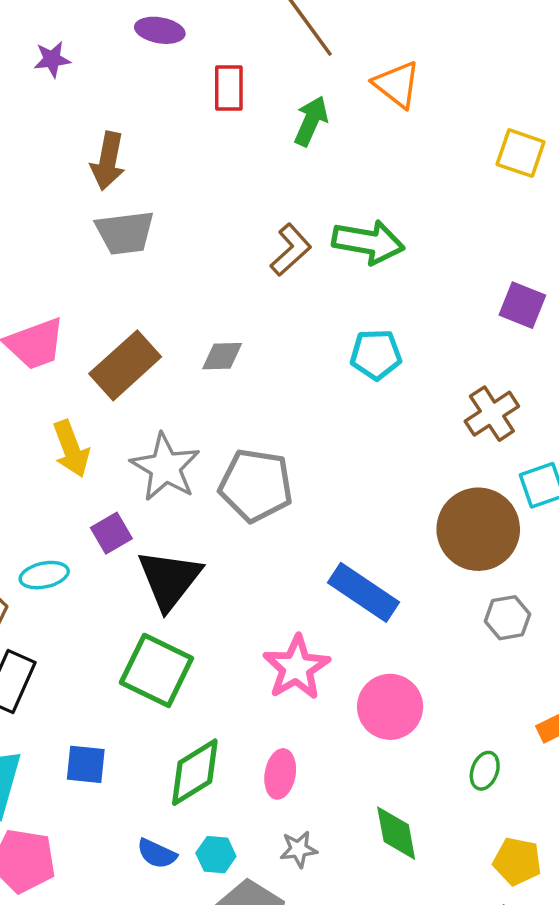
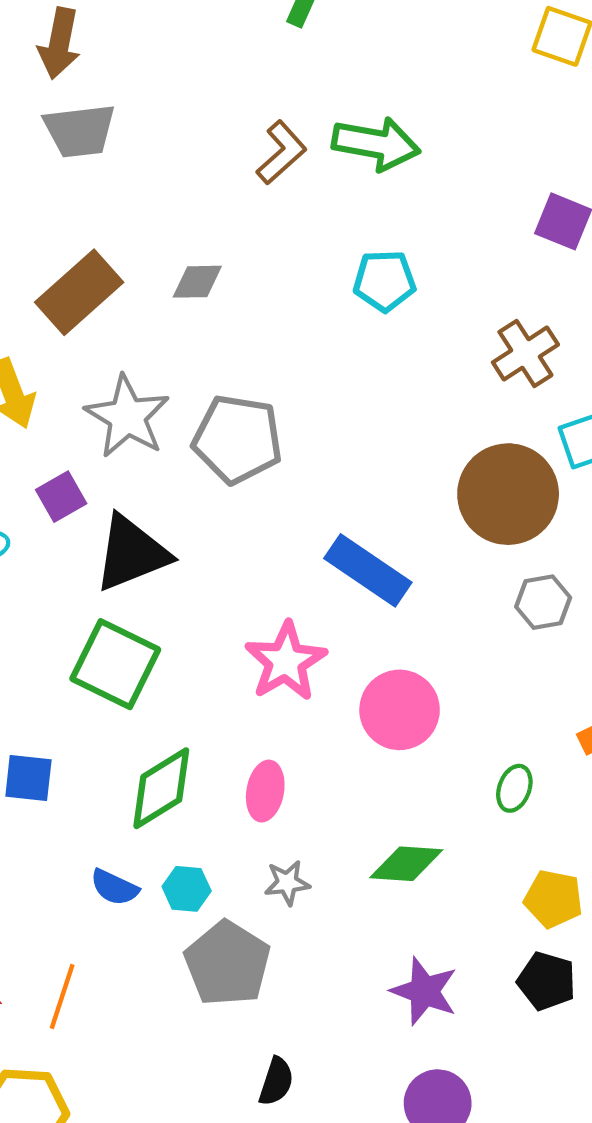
black triangle: (169, 579) -> (132, 553), turned 30
green diamond: (396, 833) -> (406, 864), turned -76

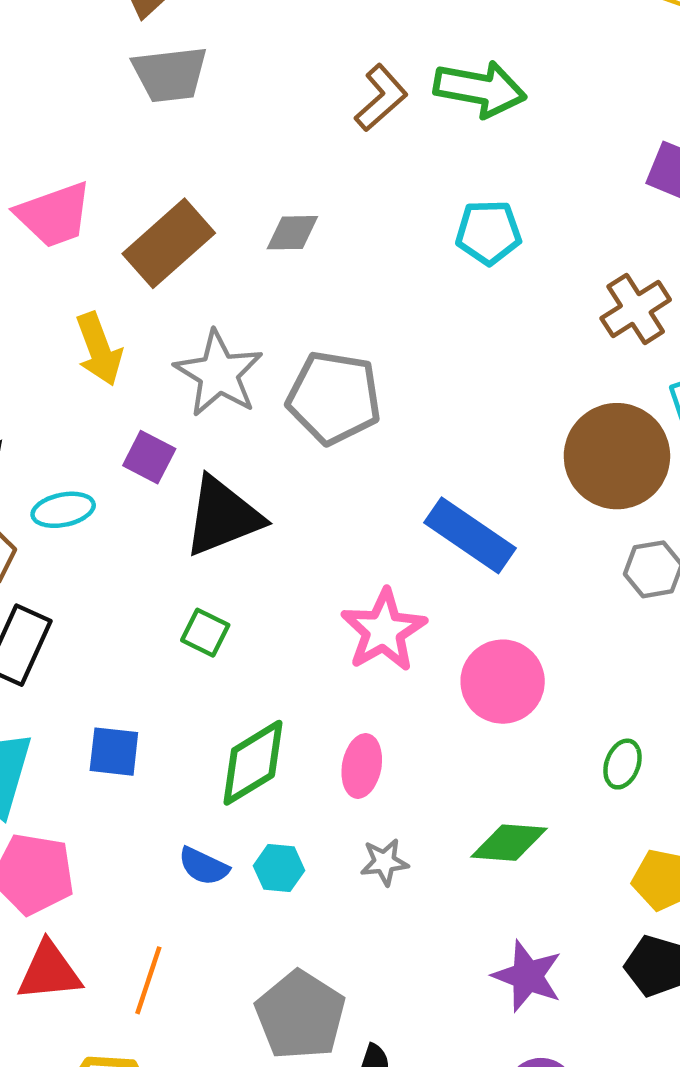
purple square: (61, 497) -> (149, 457), turned -33
green square: (115, 664) -> (205, 633), size x0.5
gray pentagon: (227, 963) -> (300, 1015), moved

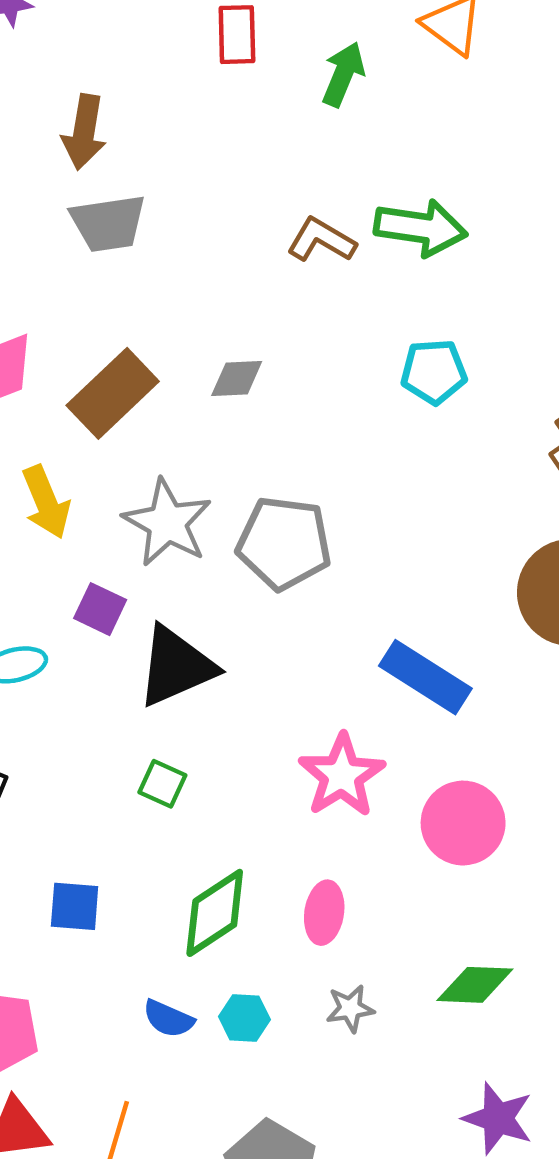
brown L-shape: (381, 98) -> (321, 240), turned -106

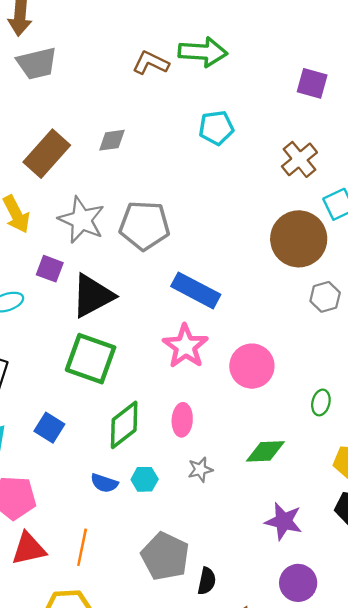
blue rectangle: (425, 677) -> (196, 290), moved
green square: (162, 784) -> (91, 359), size x2.0
blue square: (75, 906) -> (49, 428), turned 32

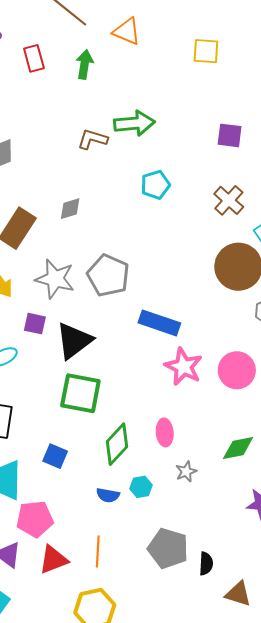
gray pentagon: (144, 225) -> (108, 275), turned 30
pink star: (185, 346) -> (184, 367), moved
pink circle: (252, 366) -> (237, 370), moved

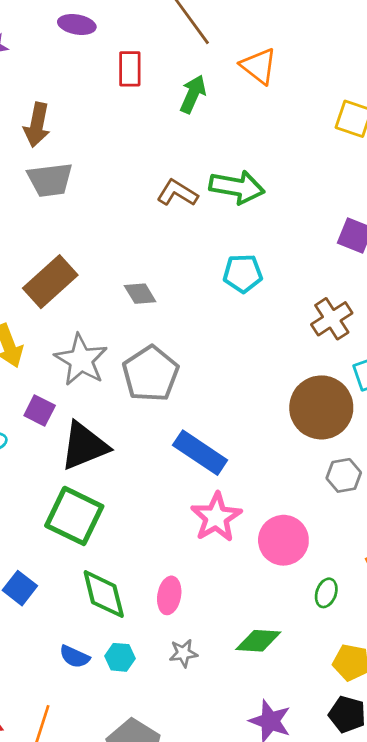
gray diamond: (70, 209) -> (140, 294), moved, turned 60
green diamond: (117, 444) -> (104, 594), turned -72

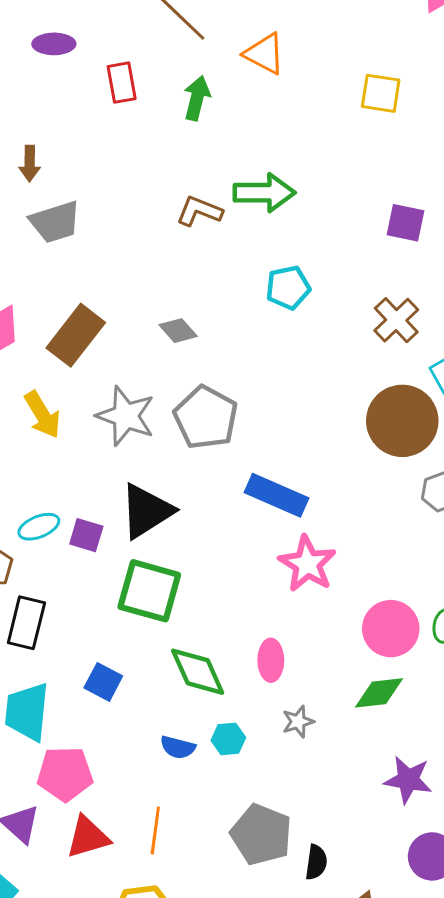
brown arrow: (37, 125) -> (30, 164), size x0.7
purple square: (40, 411) -> (86, 535), moved
pink circle: (283, 540) -> (391, 629), moved

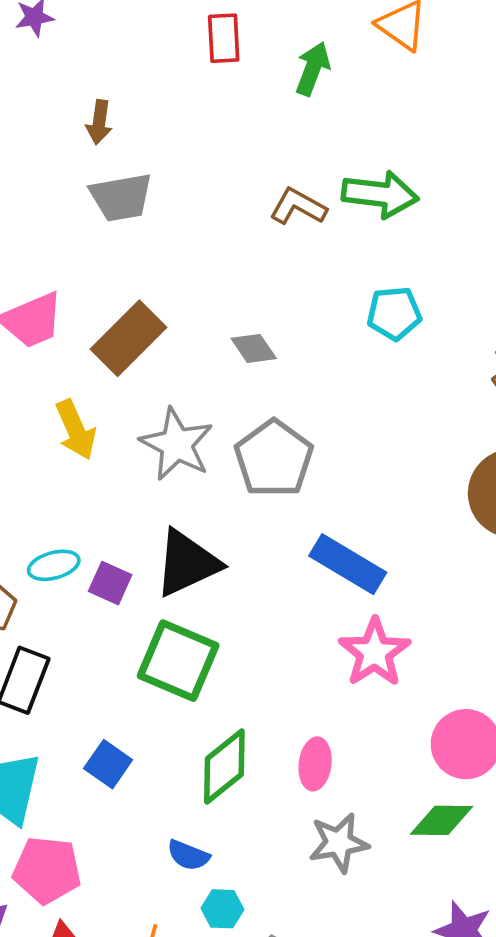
green diamond: (198, 672) -> (224, 767), turned 68
gray star: (298, 722) -> (339, 843), size x1.5
cyan hexagon: (228, 739) -> (222, 909), moved

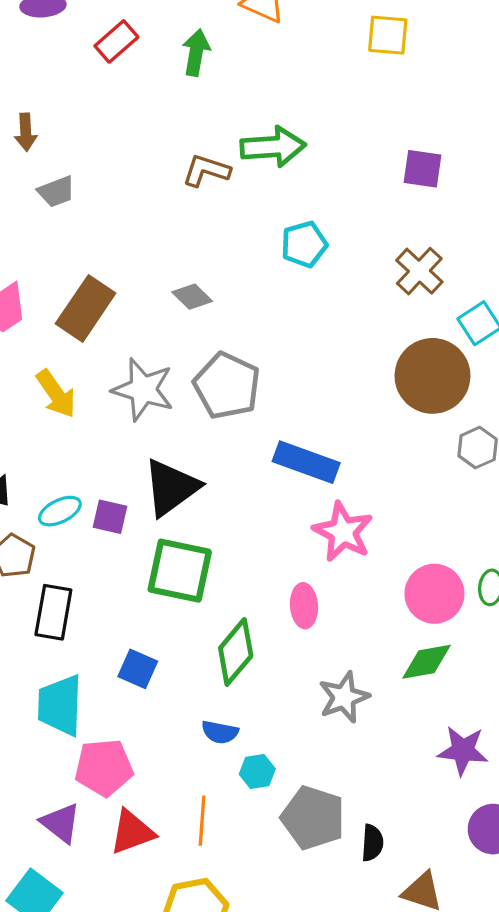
red rectangle: (224, 38) -> (116, 41), turned 63
gray trapezoid: (121, 197) -> (56, 192), size x0.7
pink ellipse: (315, 764) -> (304, 606), moved

